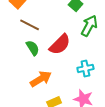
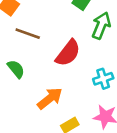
green semicircle: (33, 48) -> (16, 69), moved

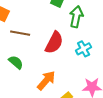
cyan cross: (103, 79) -> (84, 49), moved

